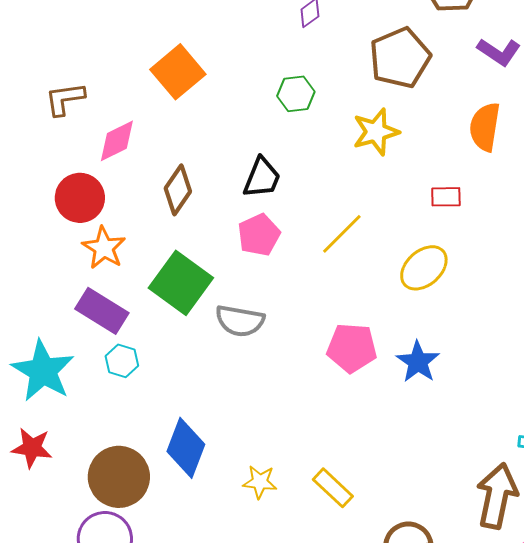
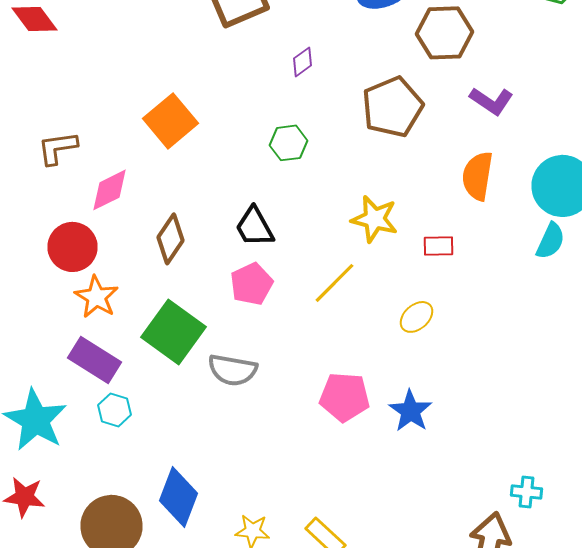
yellow star: (376, 132) -> (374, 219), moved, turned 30
black trapezoid: (262, 178) -> (254, 227), turned 129
yellow ellipse: (424, 268) -> (416, 317), size x0.7

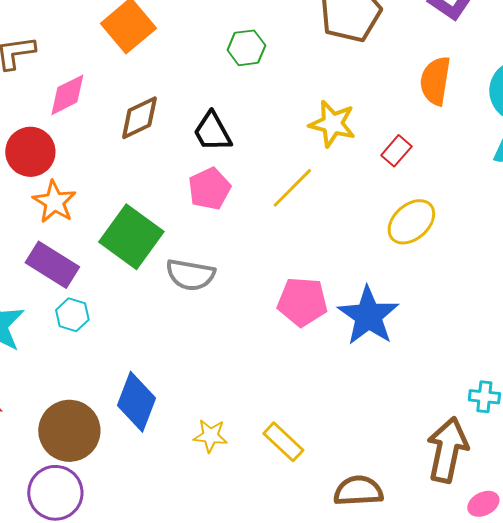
brown diamond: (170, 239) -> (139, 118), moved, turned 30
red rectangle: (438, 246) -> (396, 151), turned -48
yellow ellipse: (416, 317) -> (411, 222), moved, size x1.4
blue star: (410, 411) -> (368, 316), size x1.4

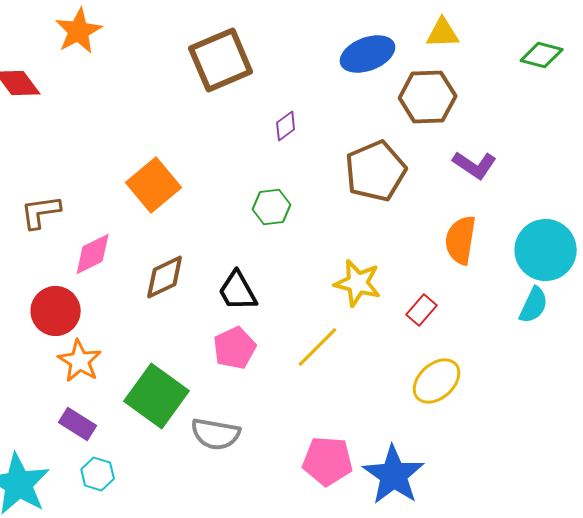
purple rectangle: (52, 265) -> (78, 424), size x0.7

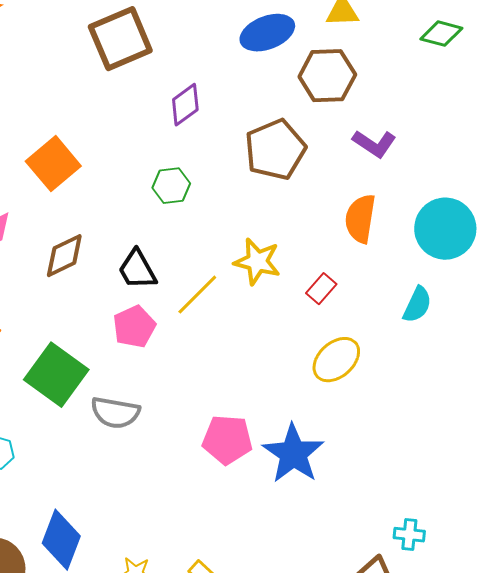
purple diamond: (286, 126) -> (185, 105), size x1.4
cyan semicircle: (534, 305) -> (417, 305), moved
yellow line: (318, 347) -> (197, 295), moved

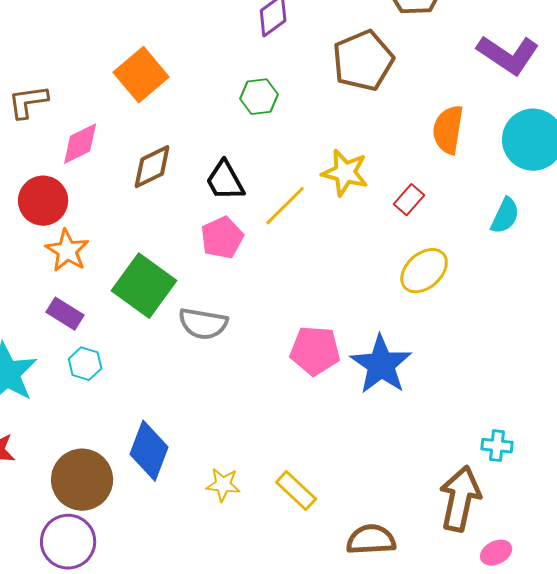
purple L-shape: (374, 144) -> (508, 55), moved, size x1.4

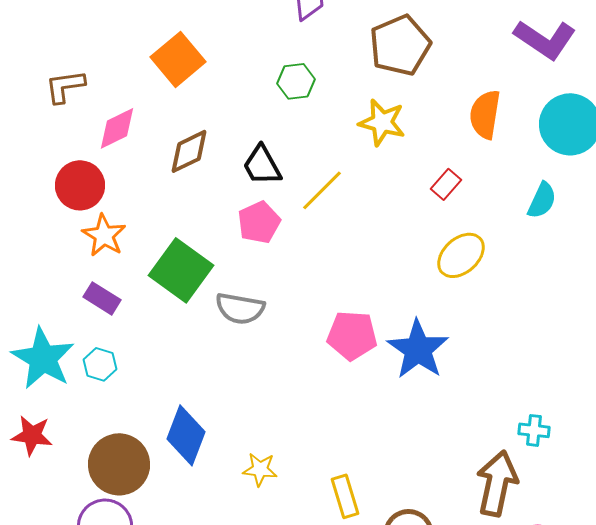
yellow star: (345, 173) -> (382, 122), moved
cyan hexagon: (85, 364) -> (100, 364), moved
yellow rectangle: (296, 491) -> (345, 496), moved, turned 30

